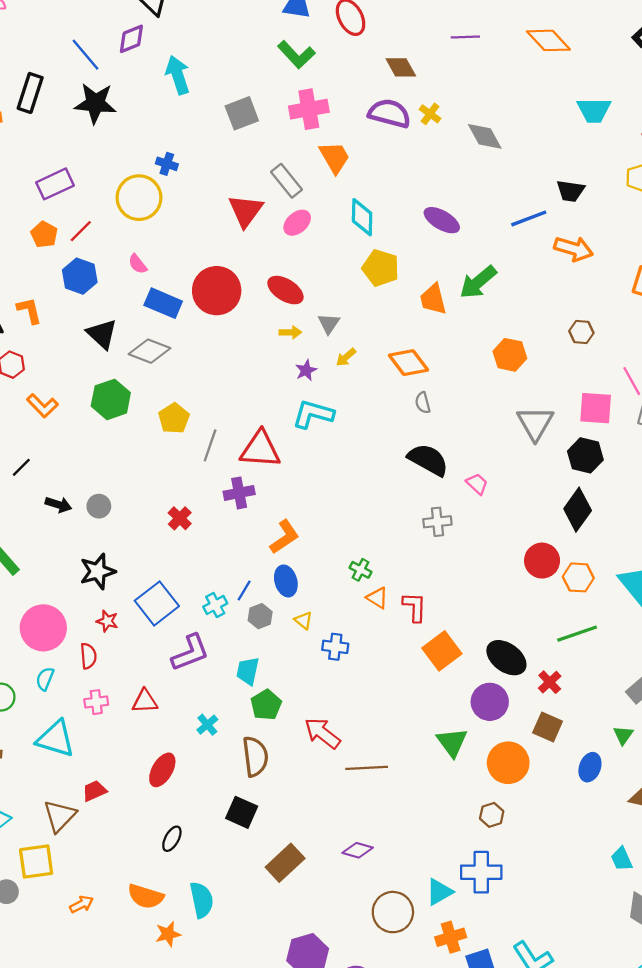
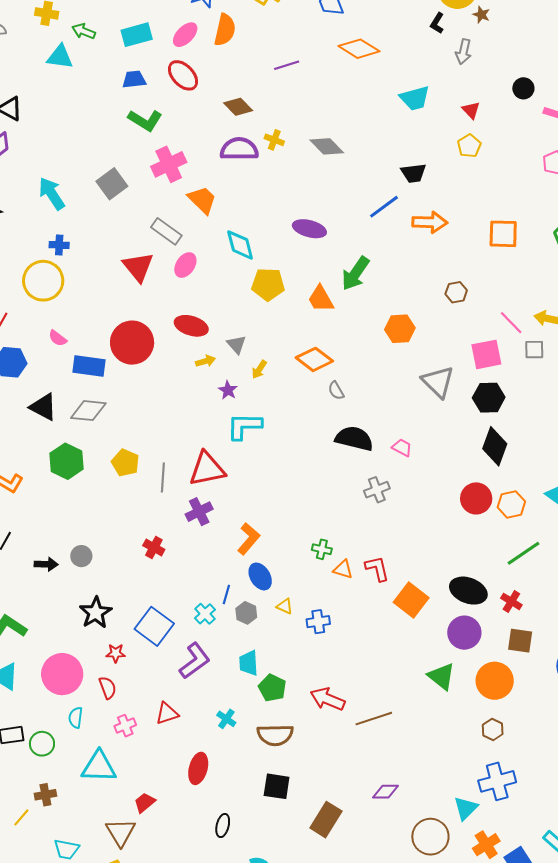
cyan arrow: (178, 75) -> (52, 194), moved
brown semicircle: (255, 756) -> (275, 735), turned 111

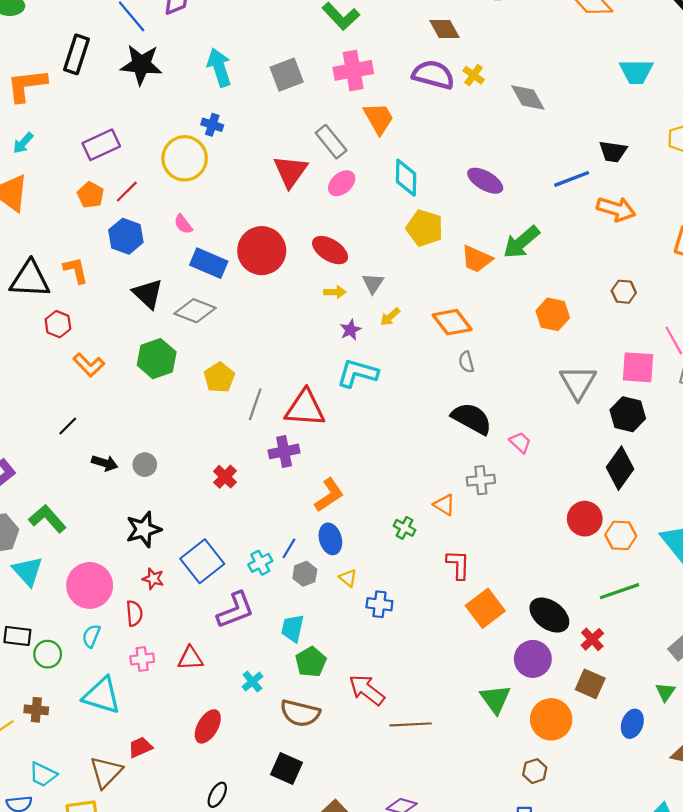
orange trapezoid: (321, 299) -> (477, 259), turned -52
orange triangle: (343, 569) -> (444, 505), moved

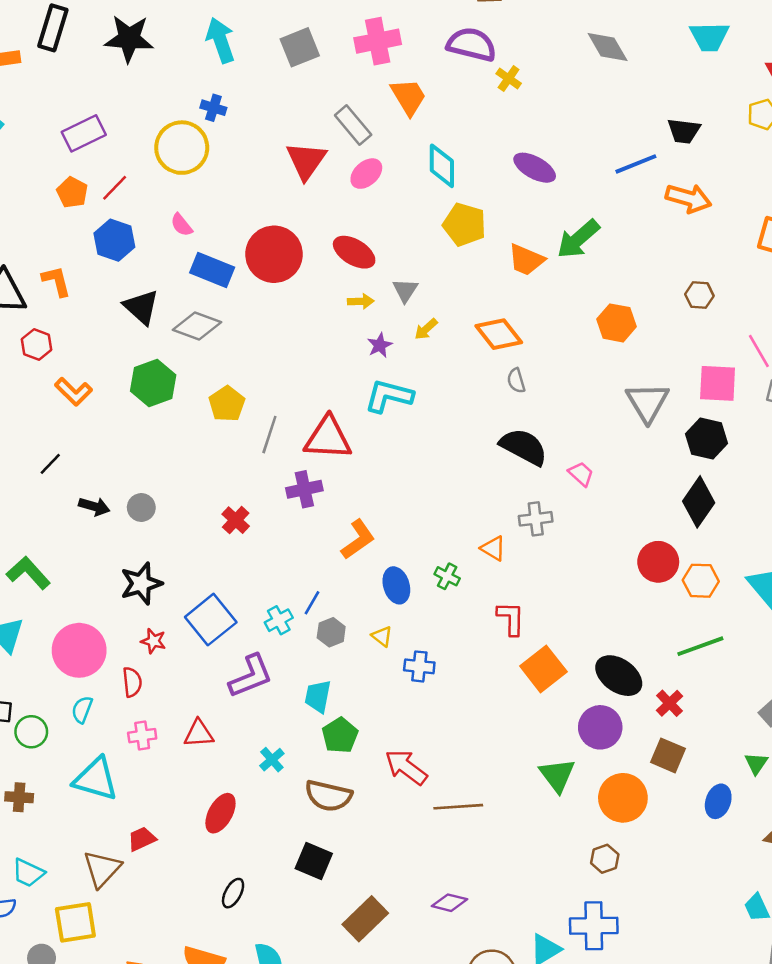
yellow cross: (474, 75) -> (509, 78), moved
gray diamond: (528, 97) -> (608, 47), moved
blue ellipse: (330, 539) -> (396, 585), moved

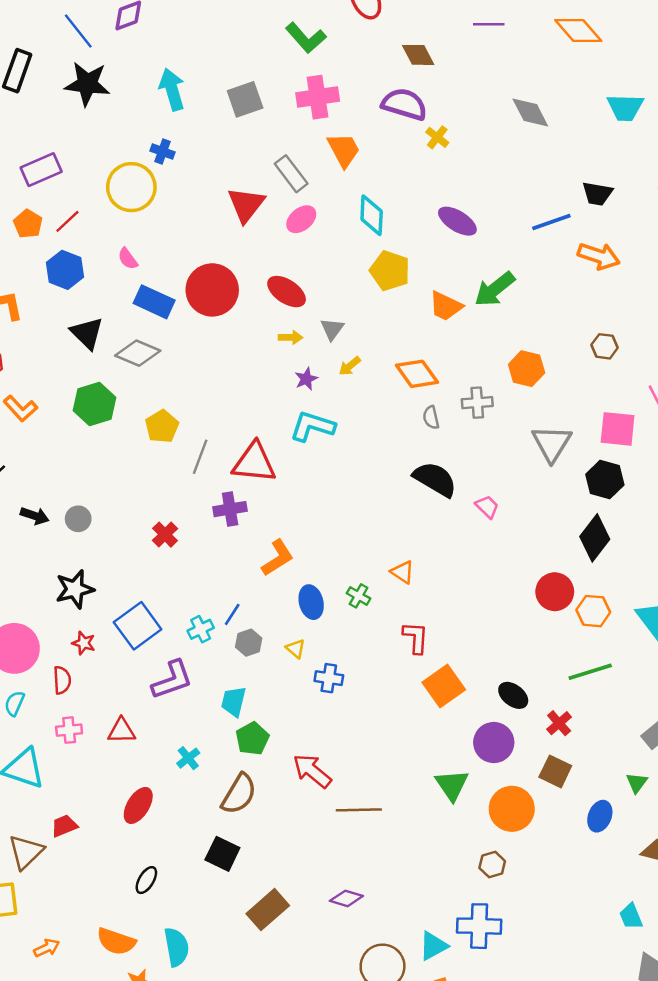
gray cross: (536, 519) -> (477, 403), moved
black ellipse: (619, 676) -> (513, 695), size x0.7
brown semicircle: (328, 796) -> (239, 794), turned -75

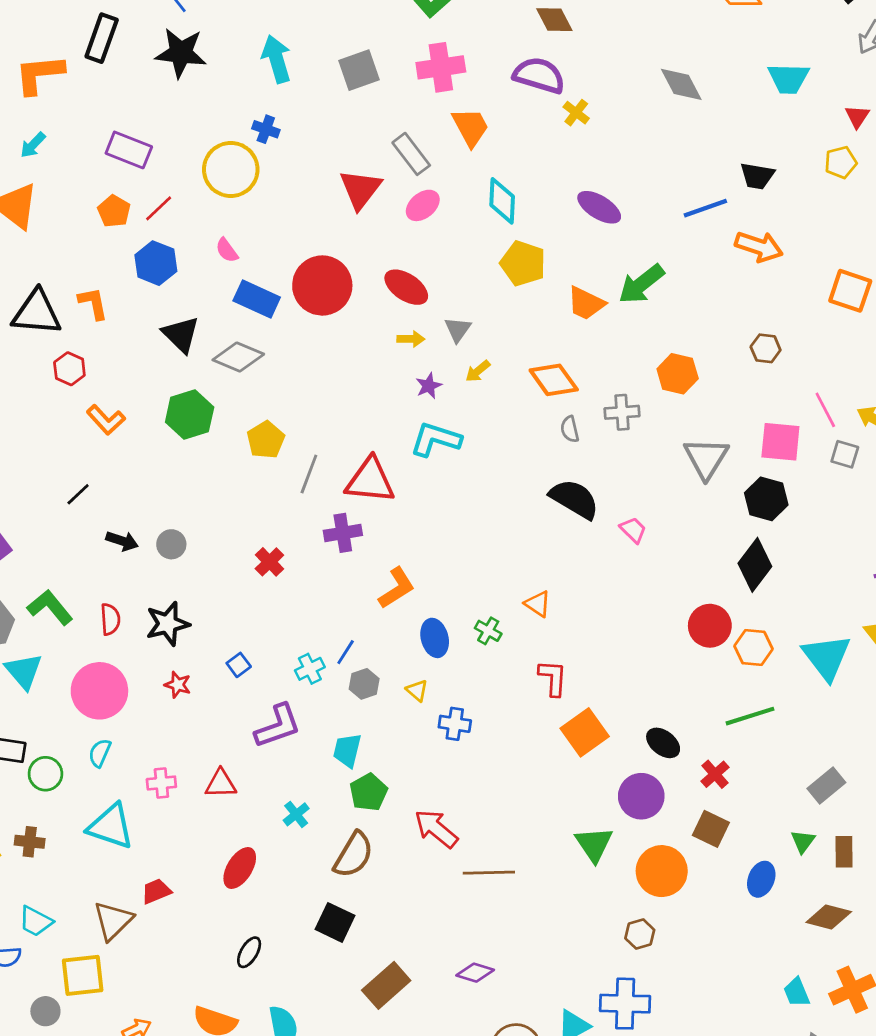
purple rectangle: (41, 170) -> (129, 150), turned 45
blue square: (138, 626) -> (239, 665), size x0.5
red semicircle: (62, 680) -> (110, 619), moved

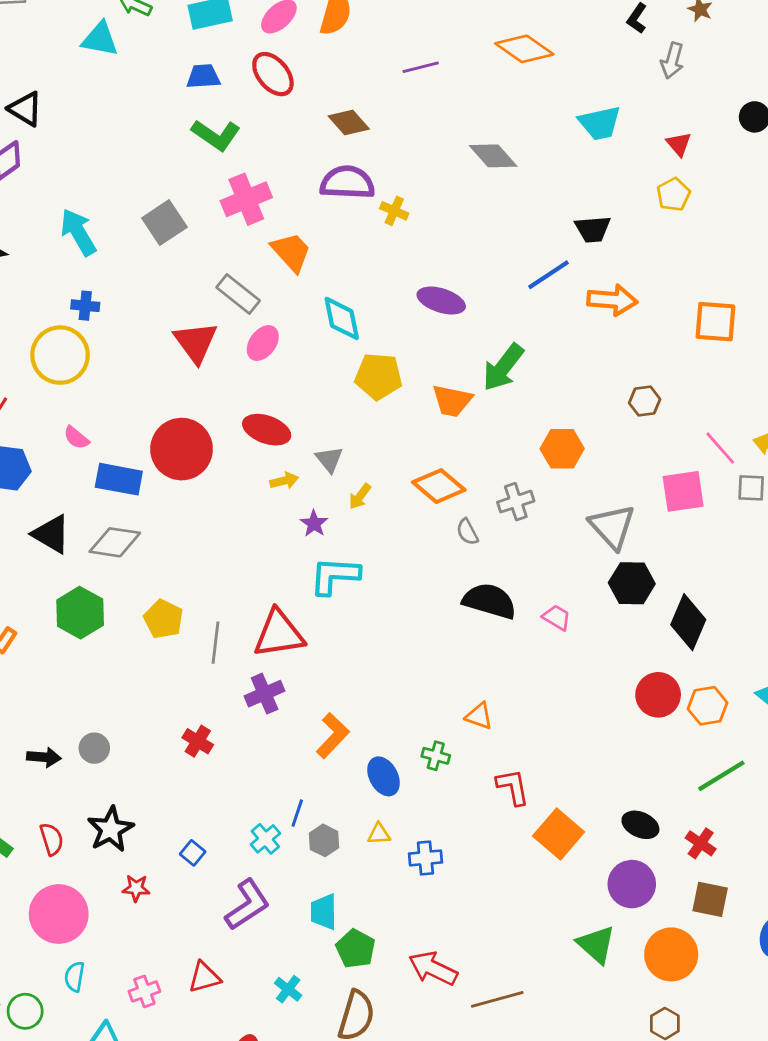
black hexagon: (766, 499) -> (632, 583), moved
yellow triangle: (417, 690) -> (379, 834), turned -30

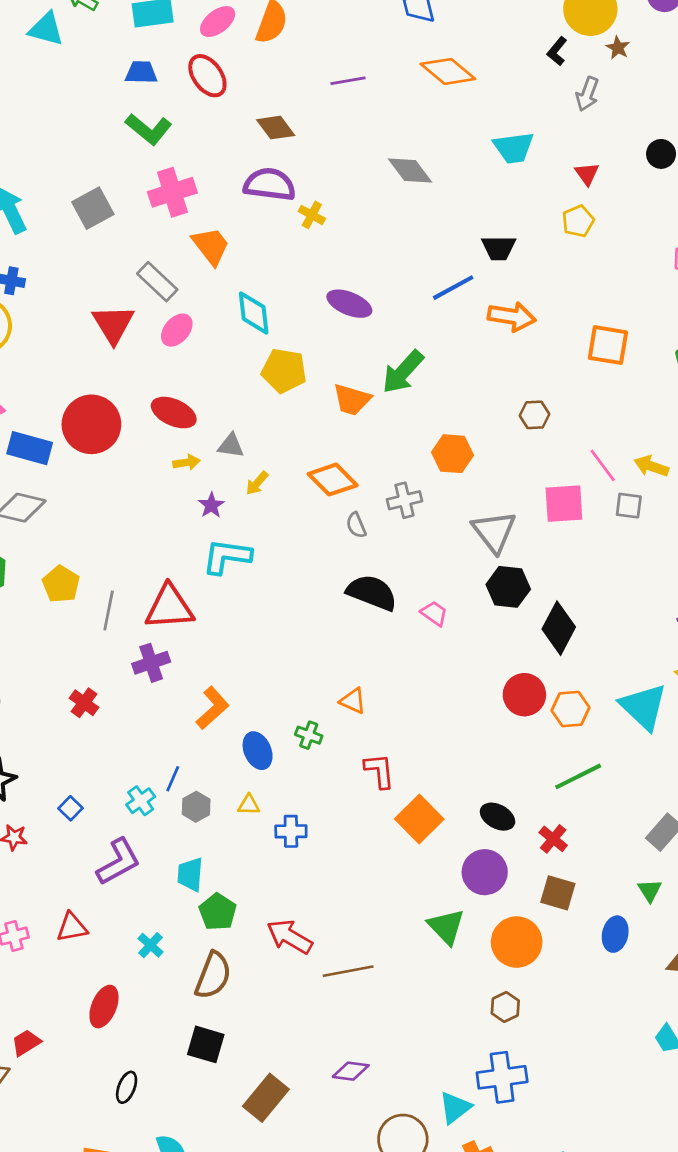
gray triangle: (329, 459) -> (231, 446), turned -48

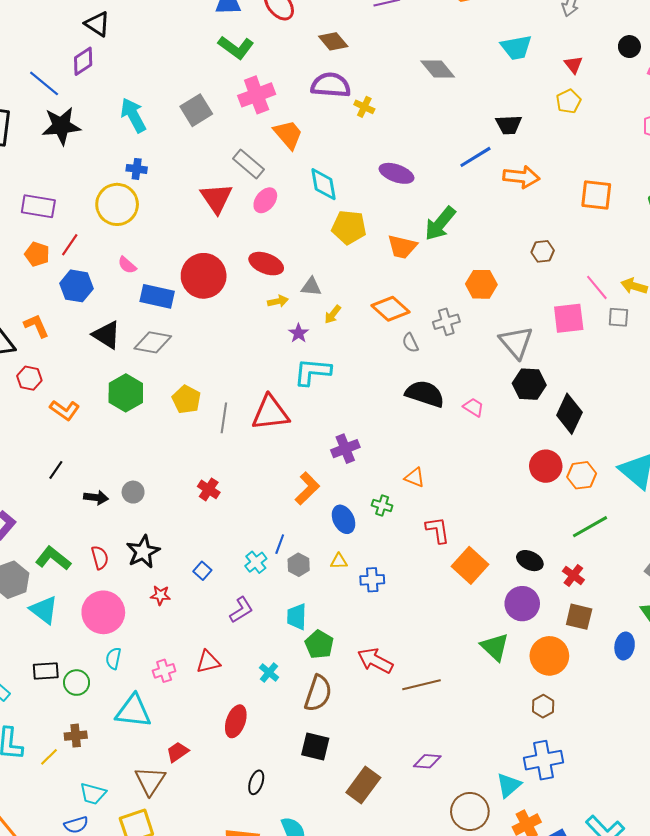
purple cross: (151, 663) -> (345, 449), moved
purple L-shape: (118, 862) -> (241, 610), size x0.7

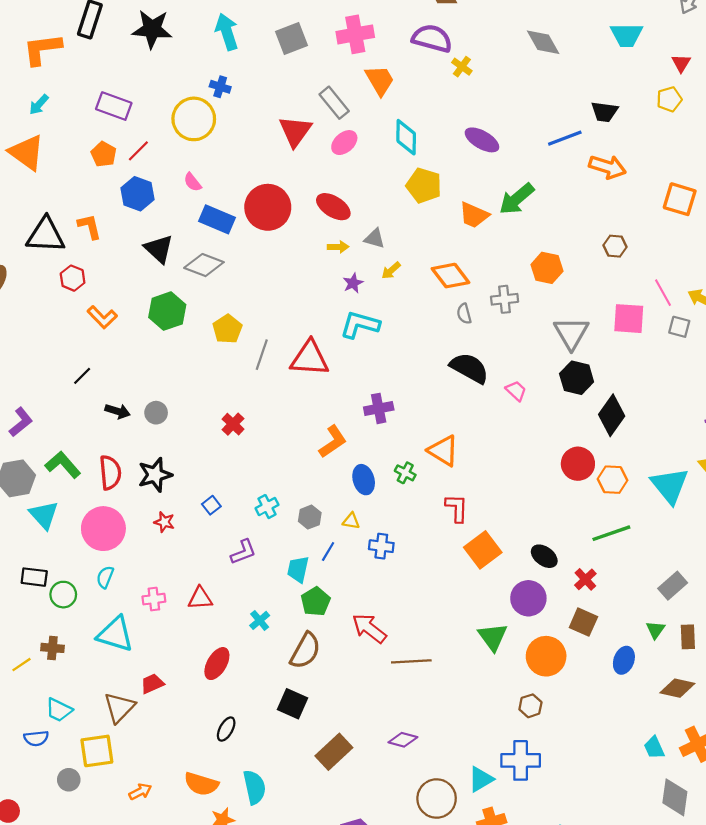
orange triangle: (415, 477) -> (443, 451), size x1.5
blue line: (280, 544) -> (328, 551), moved
red semicircle: (100, 558) -> (110, 473), size x1.4

